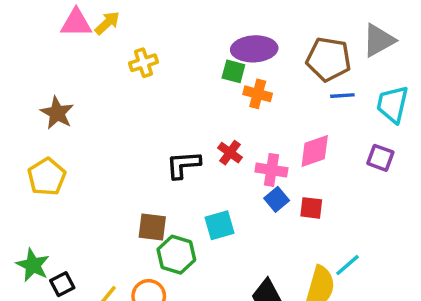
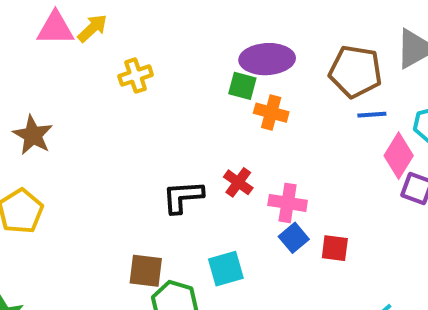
pink diamond: (315, 151) -> (399, 156), moved, turned -39

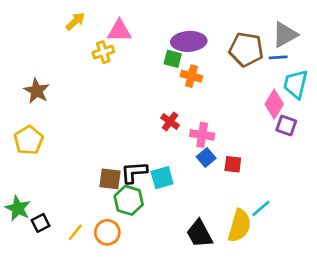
pink triangle: (55, 28) -> (119, 31), moved
blue line: (372, 115) -> (278, 57), moved
black L-shape: (183, 197) -> (134, 172), moved

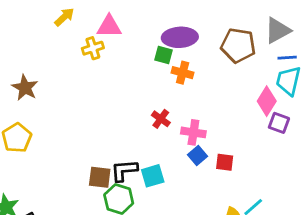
blue line: (278, 57) -> (287, 58), moved

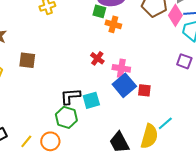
pink diamond: (267, 101) -> (175, 15), moved
blue square: (197, 155) -> (124, 85), size x1.6
brown square: (100, 177) -> (27, 60), moved

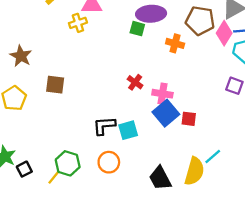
orange cross: (113, 24) -> (175, 43), moved
green hexagon: (66, 117) -> (68, 163), moved
orange circle: (50, 141) -> (109, 162), moved

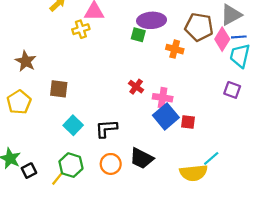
cyan square: (128, 130) -> (73, 125), moved, turned -30
yellow semicircle: (194, 171) -> (194, 173), turned 68
black trapezoid: (160, 178) -> (142, 158), moved, turned -35

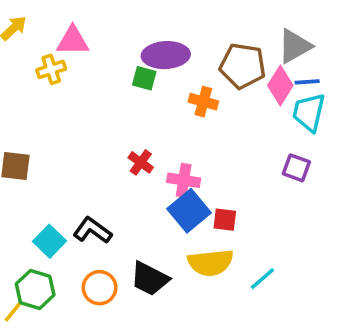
cyan square: (73, 125) -> (49, 241), moved
black L-shape: (106, 129) -> (92, 230), turned 40
yellow semicircle: (194, 173) -> (210, 263), moved

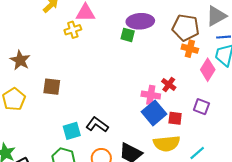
pink diamond: (280, 85) -> (208, 70), moved
orange cross: (203, 102) -> (190, 49), moved
red cross: (141, 162) -> (169, 84), moved
purple square: (296, 168) -> (201, 107), moved
cyan square: (49, 241) -> (72, 131), turned 30

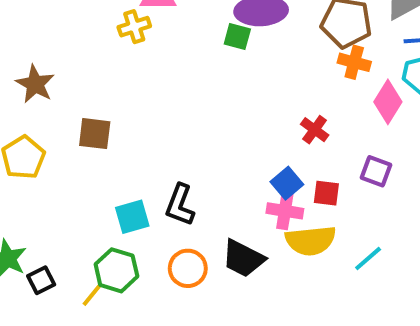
pink cross: (151, 95) -> (285, 211), moved
blue square: (154, 113) -> (287, 183), size x0.7
black L-shape: (97, 125) -> (180, 205), turned -105

